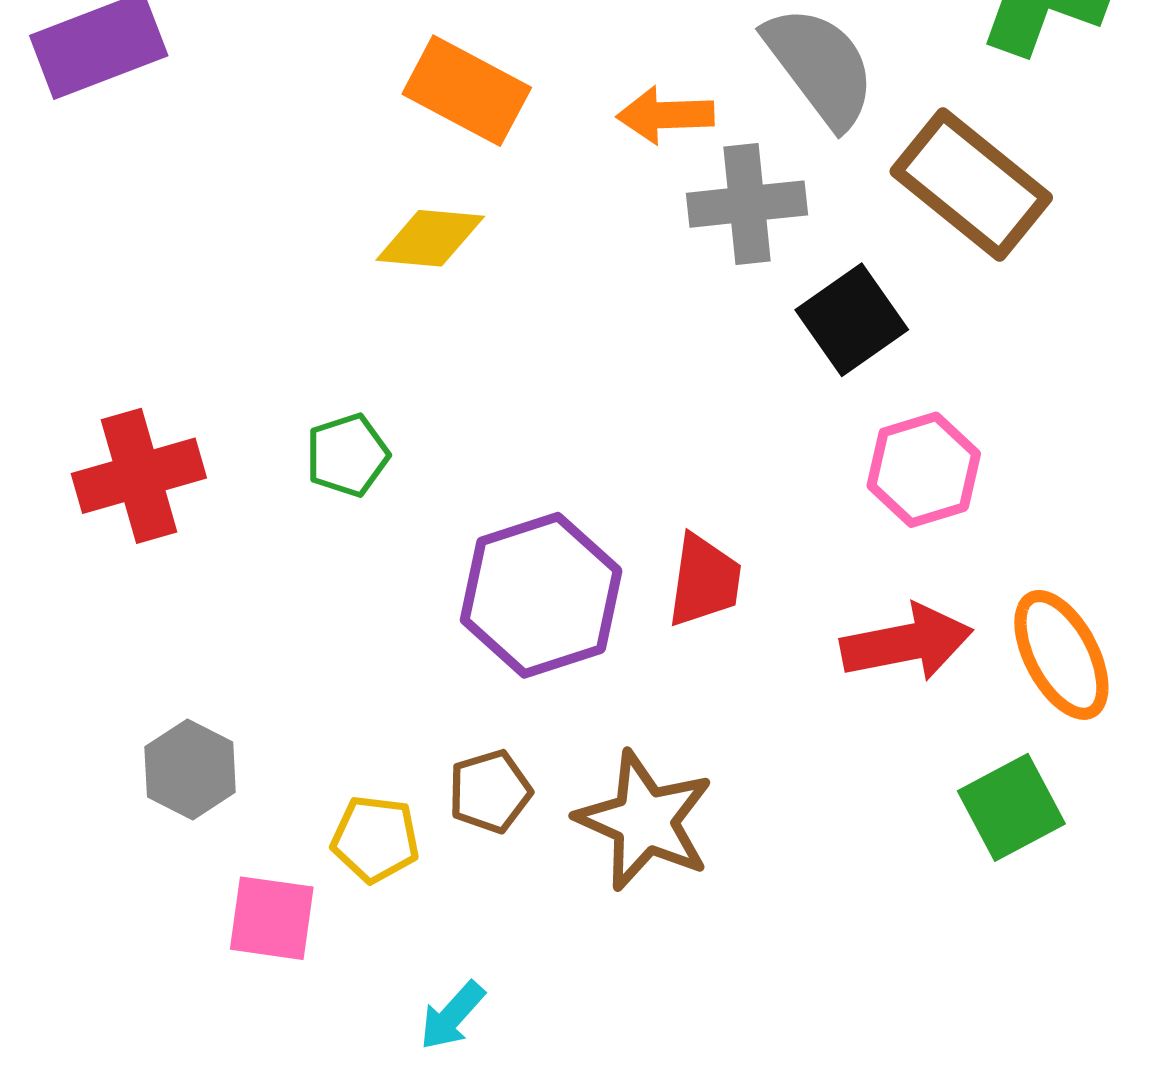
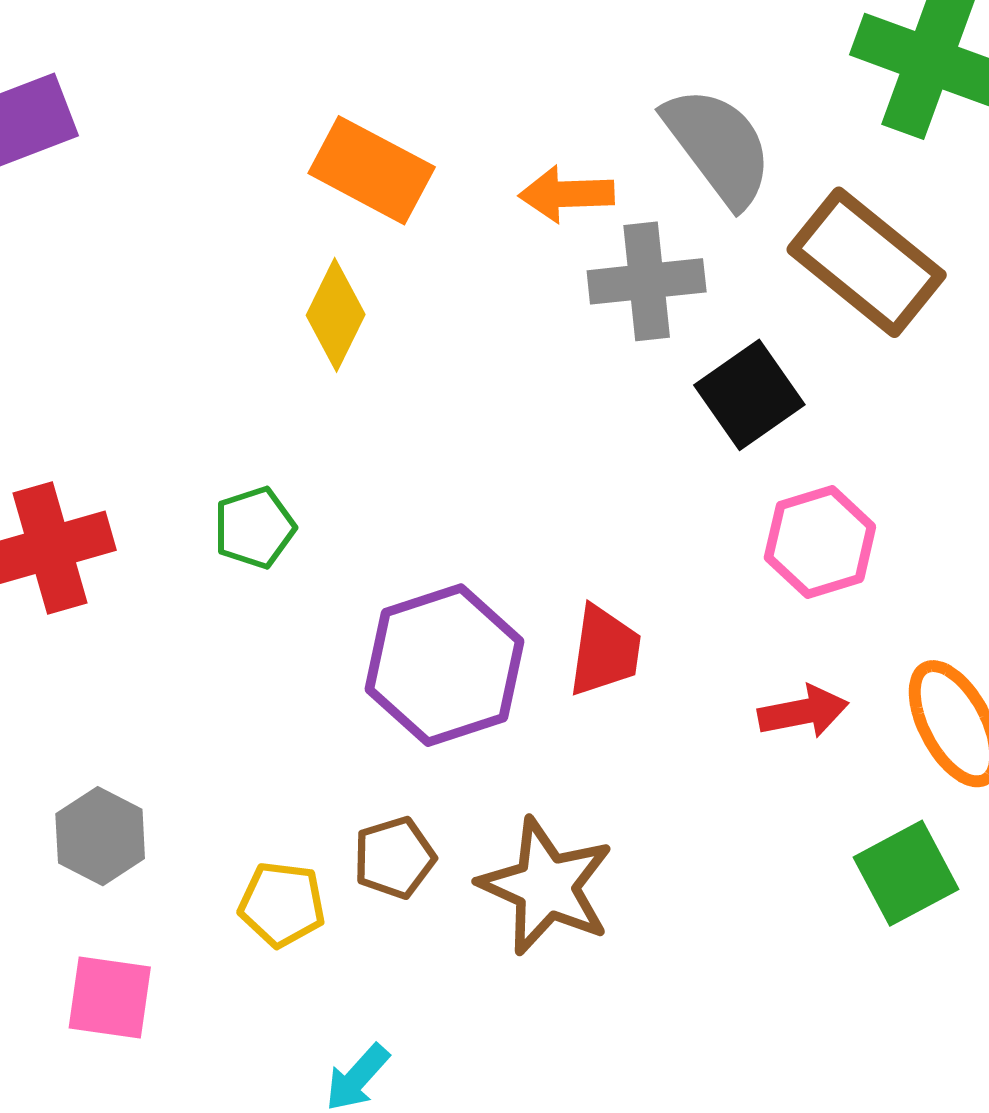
yellow diamond: (430, 238) -> (336, 315), turned -69
red arrow: (907, 643) -> (803, 712), size x0.7
pink square: (272, 918) -> (110, 998), moved

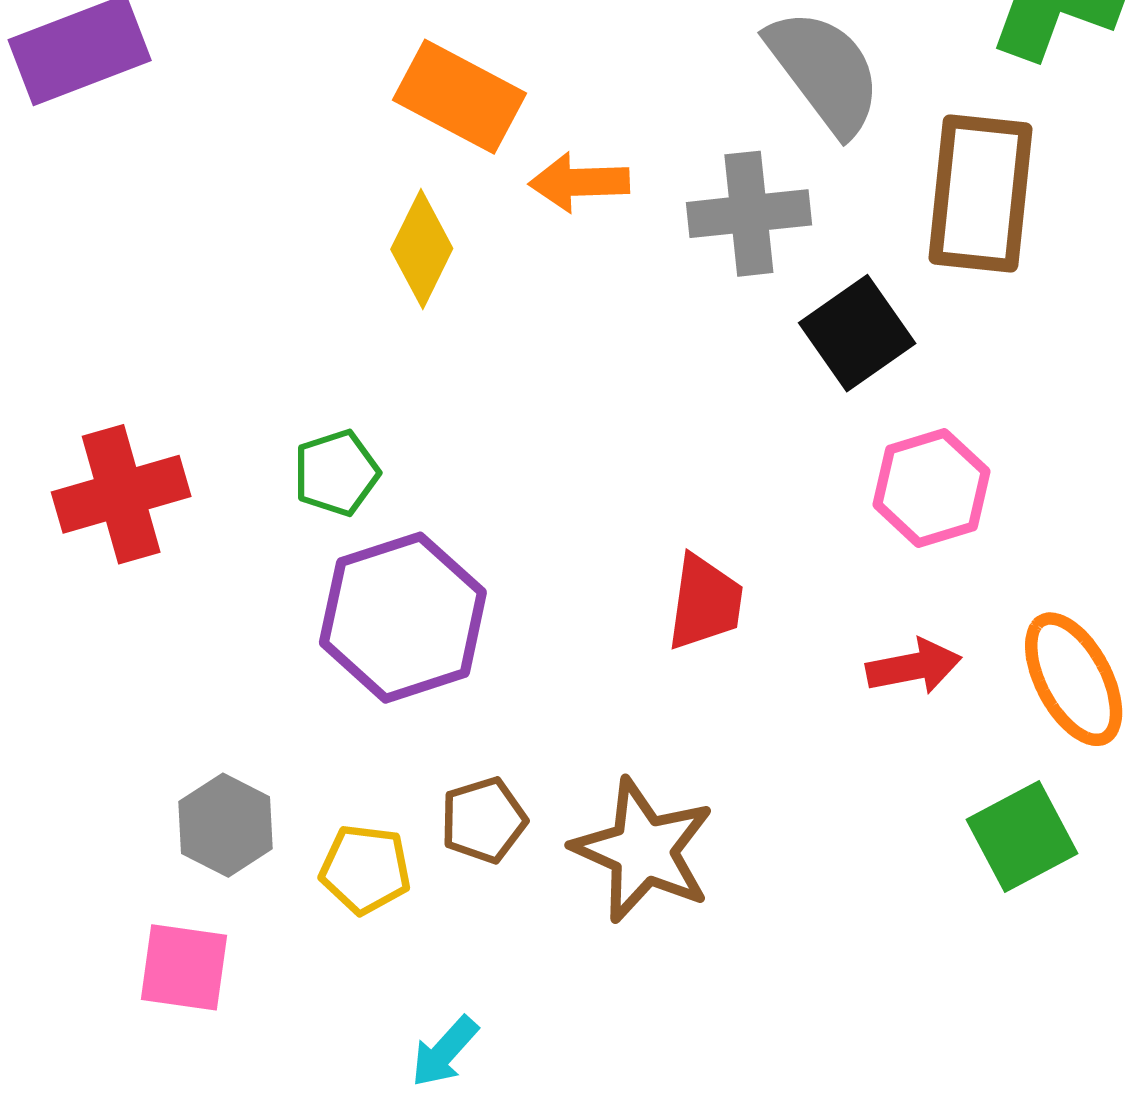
orange arrow: (566, 194) -> (579, 182), moved
brown rectangle: (867, 262) -> (980, 194), turned 57
purple hexagon: (445, 665) -> (403, 618), moved
gray hexagon: (100, 836) -> (226, 825), moved

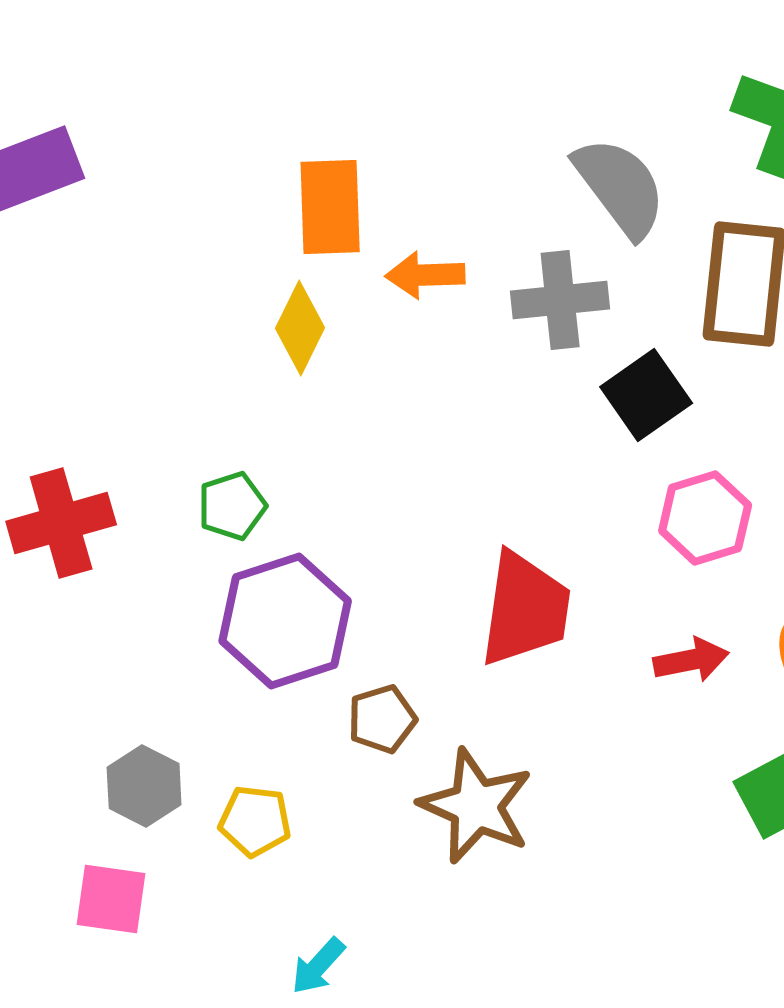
orange rectangle: (460, 97) -> (330, 207), turned 60
red trapezoid: (705, 602) -> (525, 609), size x1.5
brown pentagon: (483, 820) -> (382, 719), moved

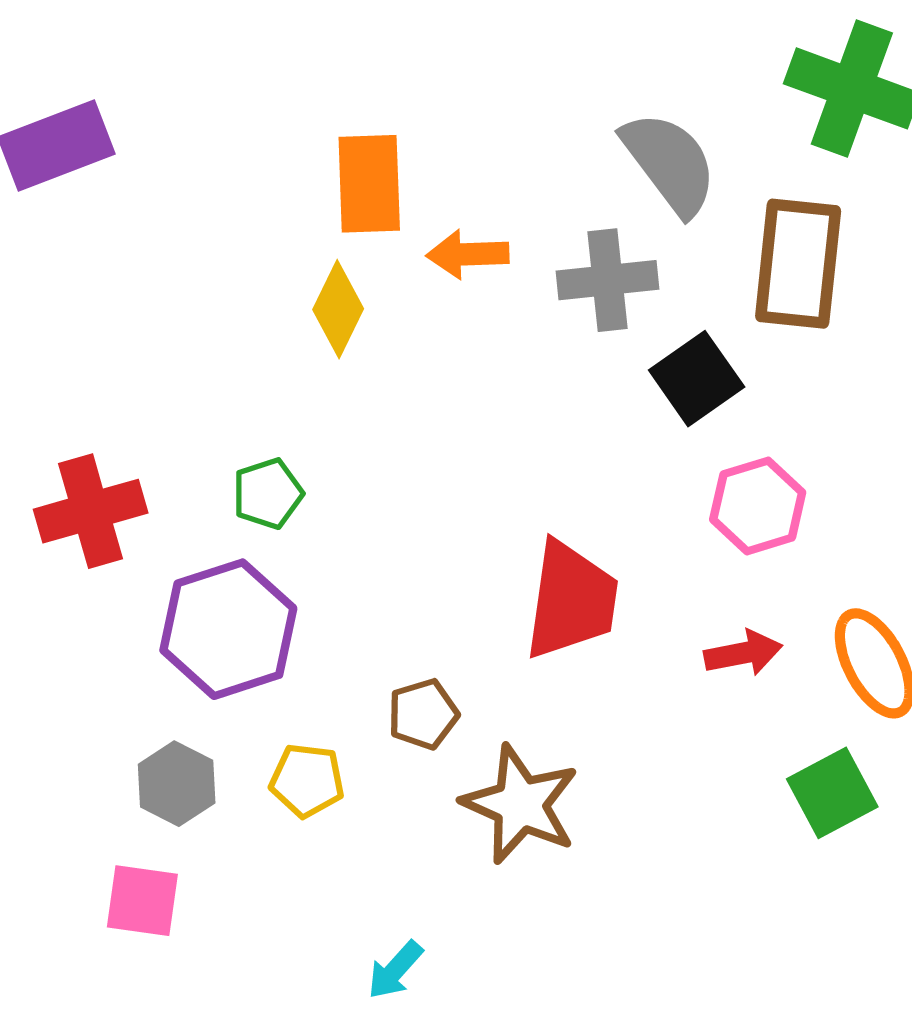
purple hexagon: (285, 621) -> (228, 629), moved
yellow pentagon: (255, 821) -> (307, 780), moved
cyan arrow: (318, 966) -> (395, 970), moved

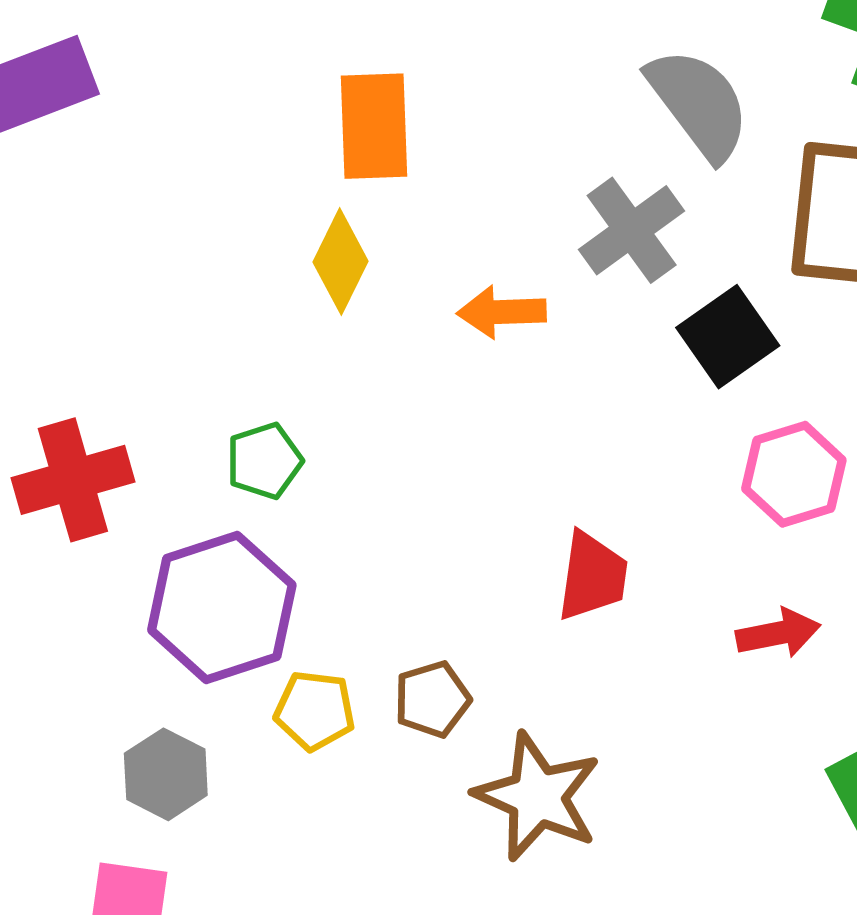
orange arrow: (468, 254) -> (502, 312), moved
gray cross: (607, 280) -> (632, 230), turned -30
red trapezoid: (571, 600) -> (592, 576), size x0.7
yellow pentagon: (307, 780) -> (315, 711), moved

